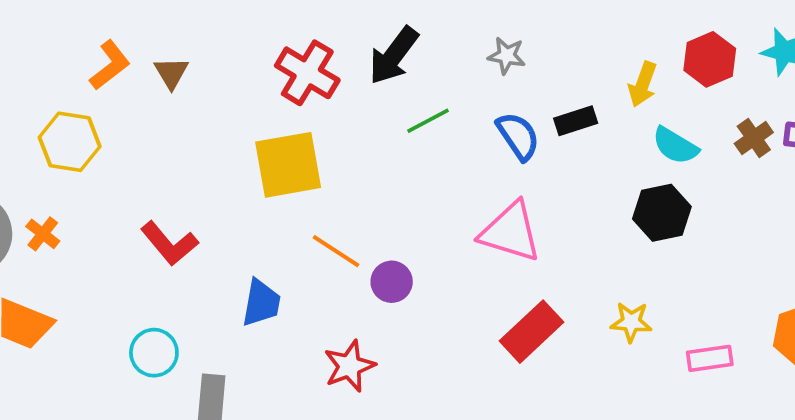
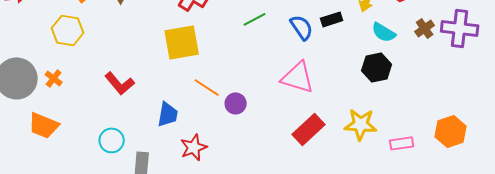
yellow star: (631, 322) -> (361, 124), size x1.5
red star: (349, 366) -> (194, 147), moved

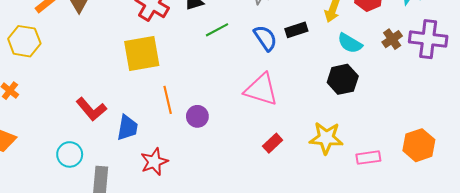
red L-shape: (120, 83) -> (91, 109), moved
orange line: (207, 87) -> (168, 100), turned 44
red rectangle: (309, 129) -> (273, 143), size x0.6

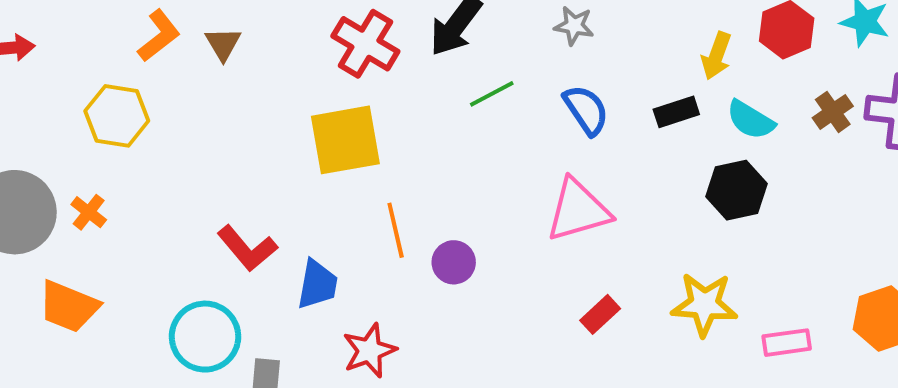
black rectangle: (296, 30) -> (676, 112), moved
pink triangle: (261, 90) -> (578, 210), turned -33
cyan circle: (70, 154) -> (205, 337), size x1.4

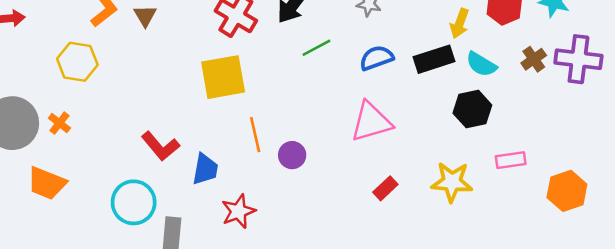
blue semicircle: (586, 110) -> (376, 58), turned -76
black rectangle: (676, 112) -> (434, 59), size x1.4
pink rectangle: (787, 343) -> (511, 160), moved

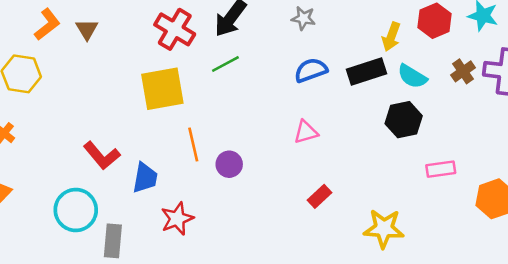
green line: (316, 48) -> (225, 64), moved
pink triangle: (371, 122) -> (306, 132), size x0.6
yellow star: (452, 182) -> (384, 229), moved

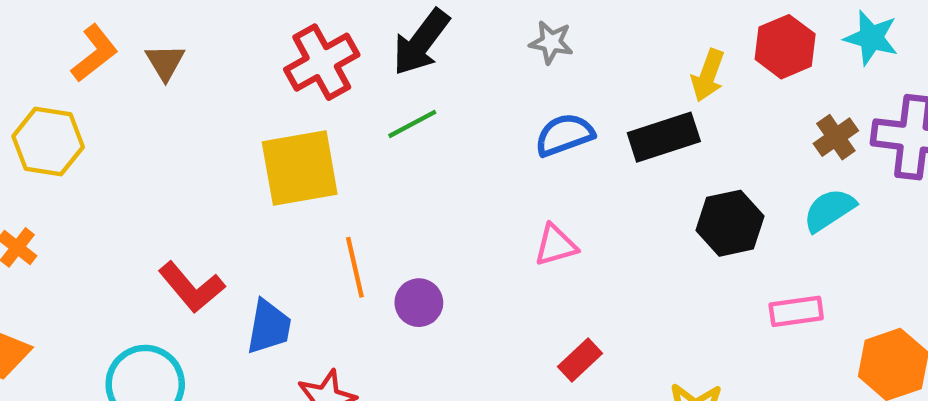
red cross: (175, 29) -> (322, 62), turned 30
cyan semicircle: (412, 76) -> (829, 210), moved, turned 116

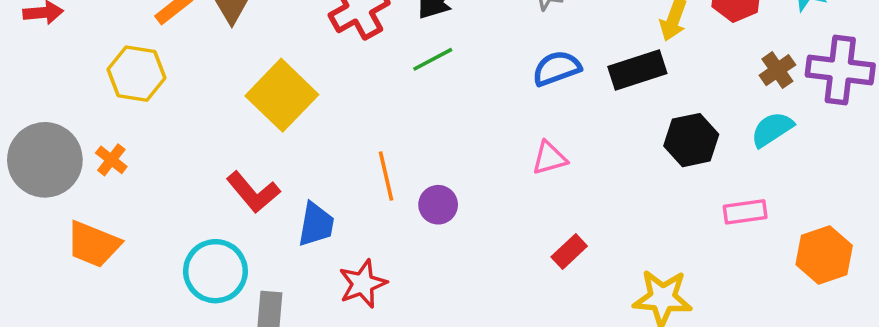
yellow square: (300, 168) -> (282, 95), moved, turned -36

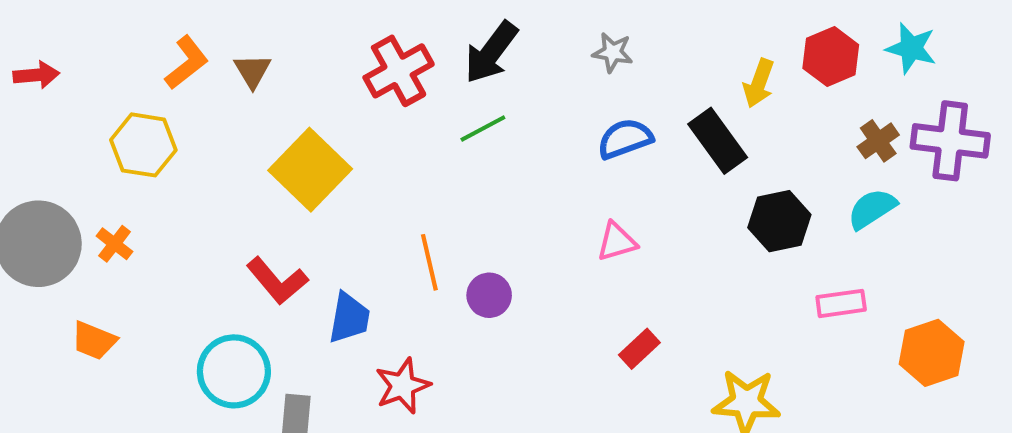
black rectangle: (637, 70) -> (718, 141), turned 72
orange trapezoid: (93, 244) -> (94, 341), size x0.7

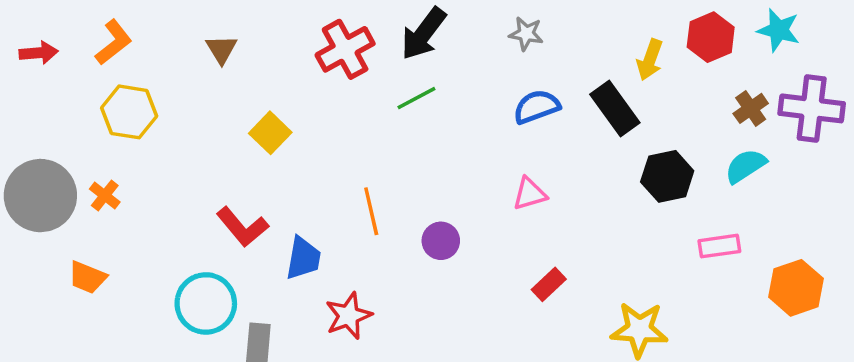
orange L-shape: (187, 63) -> (114, 42), moved
yellow square: (310, 170) -> (270, 133), size x0.6
purple circle: (489, 295) -> (441, 241), moved

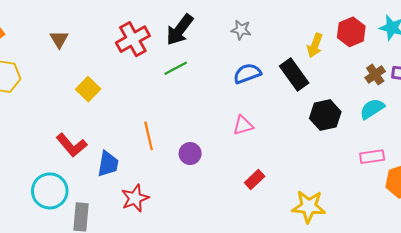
pink rectangle: (719, 246) -> (372, 157), moved

